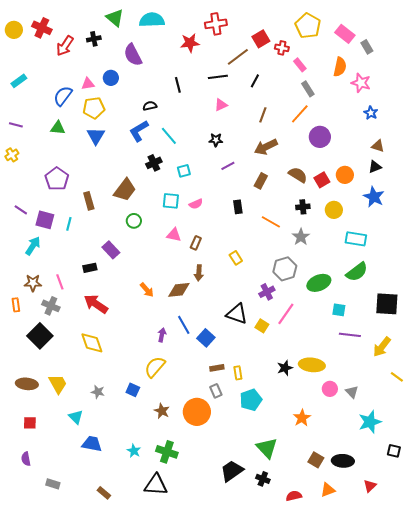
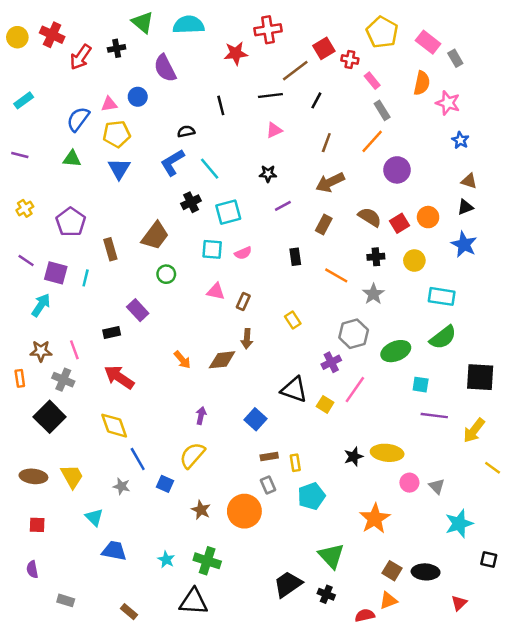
yellow cross: (12, 155) -> (25, 208), moved
cyan square: (184, 171) -> (228, 212), size x1.5
blue line: (184, 325) -> (138, 459), moved
orange star: (302, 418) -> (375, 519), size x1.4
orange triangle: (328, 490) -> (388, 600), moved

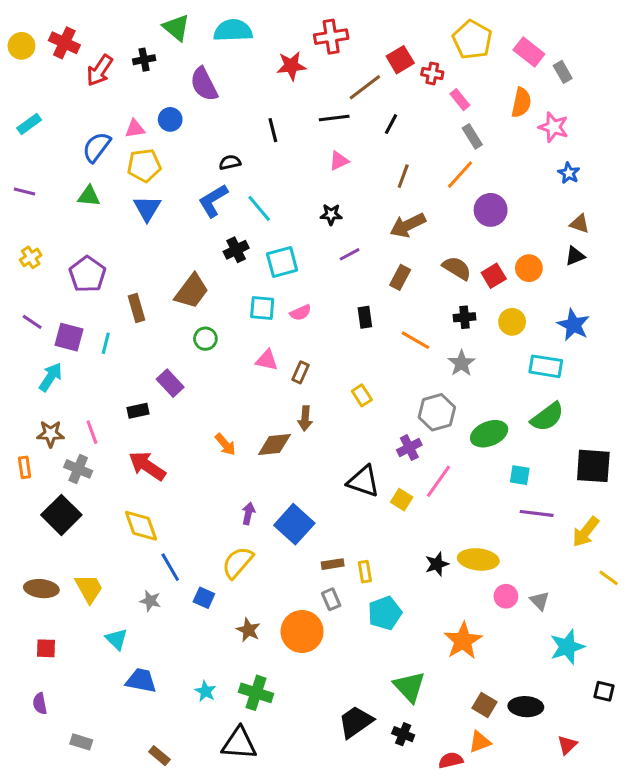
blue star: (464, 244) -> (573, 325), moved
blue square: (256, 419) -> (294, 524), moved, size x1.4

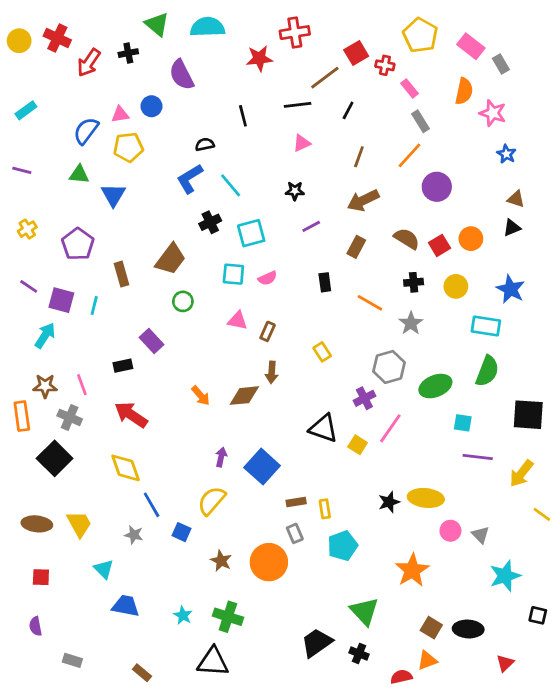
blue triangle: (147, 208) -> (113, 195), moved
green semicircle: (547, 417) -> (487, 371), turned -32
orange rectangle: (25, 467) -> (22, 416), size x1.5

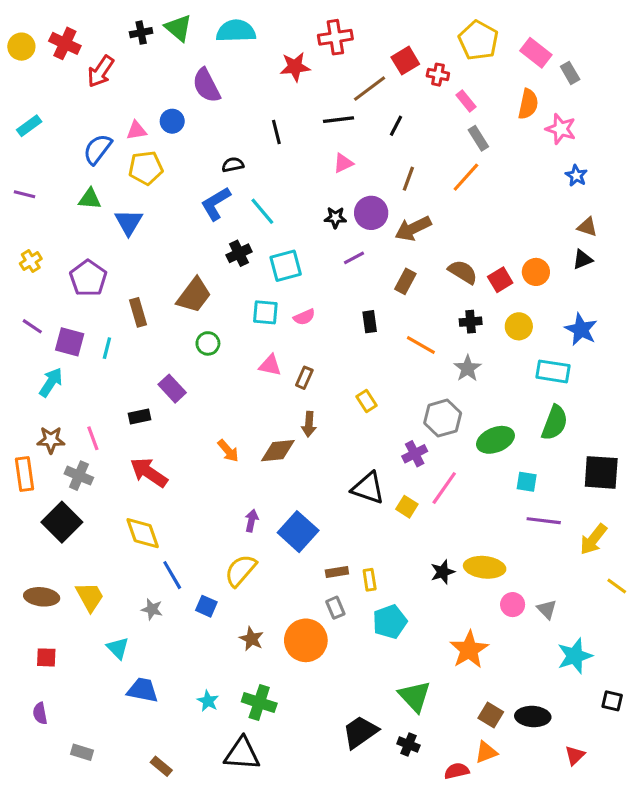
black cross: (128, 53) -> (141, 33), moved
purple circle: (437, 187) -> (371, 213), moved

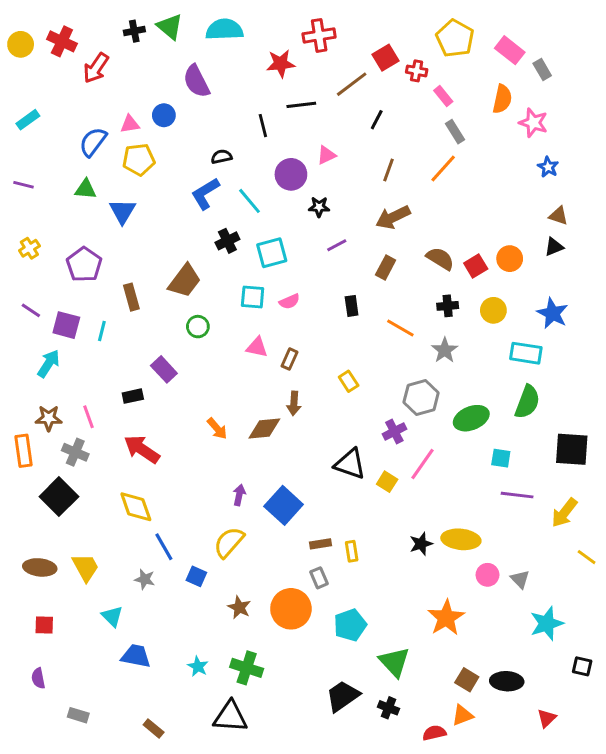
black line: (338, 120) -> (301, 105), moved
purple circle: (371, 213) -> (291, 174), moved
cyan pentagon: (390, 622) -> (350, 625), moved

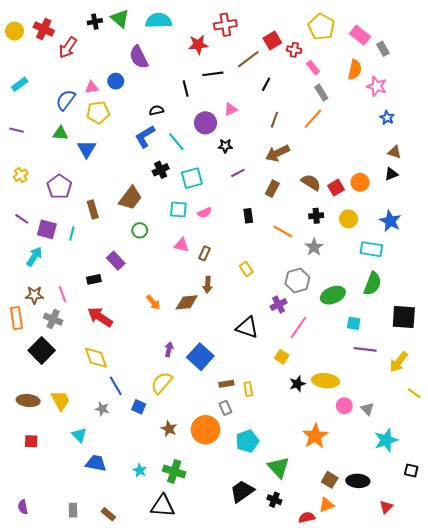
yellow square: (387, 482) -> (282, 357), moved
purple semicircle: (38, 678) -> (23, 507), moved
gray rectangle: (78, 715) -> (73, 510), moved, turned 72

